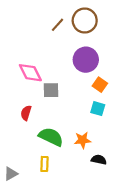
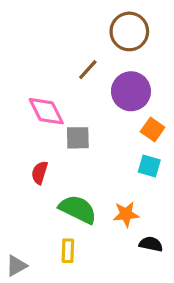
brown line: (58, 25) -> (88, 70), moved

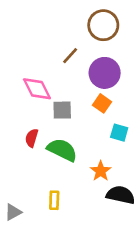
orange square: (153, 129) -> (102, 103), moved
green semicircle: (78, 209) -> (62, 150), moved
orange star: (126, 214) -> (101, 171), turned -30
black semicircle: (151, 244) -> (121, 195), size x1.5

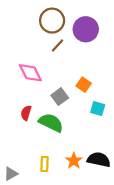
brown circle: (103, 25) -> (52, 21), moved
purple circle: (105, 73) -> (86, 29), moved
gray square: (62, 110) -> (60, 97), moved, turned -35
orange star: (101, 171) -> (74, 161), moved

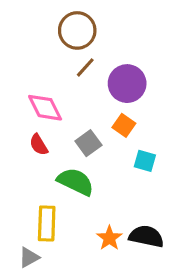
purple circle: (86, 29) -> (127, 84), moved
red semicircle: (26, 113) -> (39, 145), moved, turned -48
yellow rectangle: (44, 164) -> (47, 224), moved, size x1.5
gray triangle: (11, 174) -> (29, 257), moved

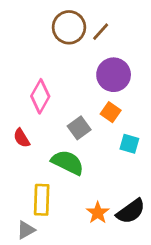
brown line: (85, 67) -> (101, 32), moved
pink diamond: (45, 108) -> (40, 96), turned 56
red semicircle: (39, 145) -> (22, 138), moved
black semicircle: (146, 236) -> (131, 211), turned 132

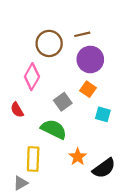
brown circle: (69, 27) -> (49, 43), moved
brown line: (101, 32) -> (82, 34), moved, turned 35
orange star: (98, 213) -> (78, 157), moved

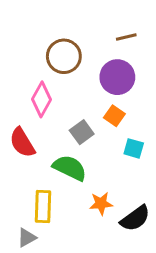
brown line: (82, 34) -> (126, 37), moved
red semicircle: (17, 110) -> (22, 143), size x1.5
orange star: (78, 157) -> (101, 203), turned 30

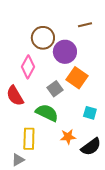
purple circle: (117, 77) -> (65, 52), moved
orange square: (114, 116) -> (77, 78), size x1.5
cyan square: (134, 148) -> (90, 113), moved

